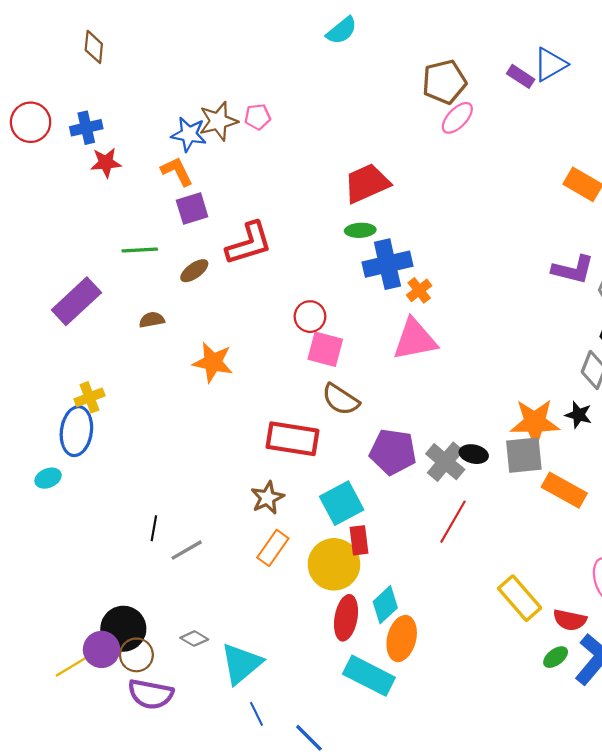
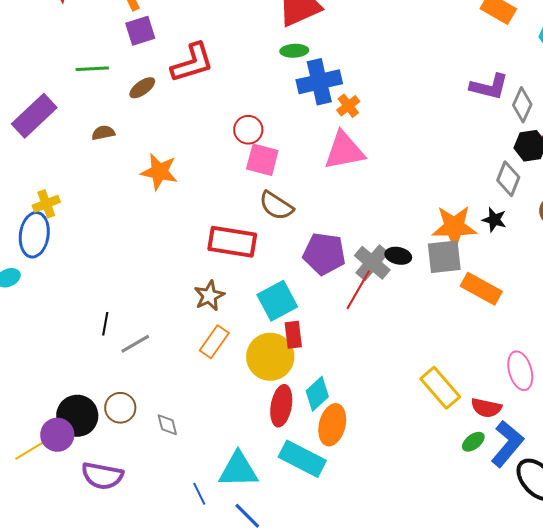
red line: (453, 522) -> (358, 290), moved
gray diamond: (194, 639) -> (167, 425), moved, turned 45
brown circle: (136, 655) -> (120, 408), moved
cyan triangle: (241, 664) -> (238, 470), moved, turned 39

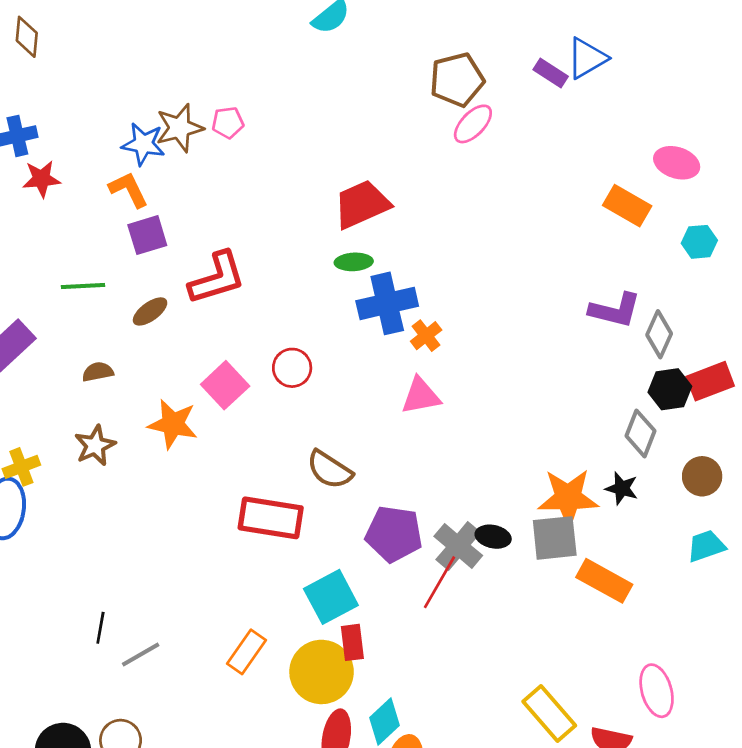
pink triangle: (344, 151) -> (421, 396), size x0.7
pink square: (262, 160) -> (225, 385), moved, turned 32
brown star: (209, 296) -> (95, 445), moved

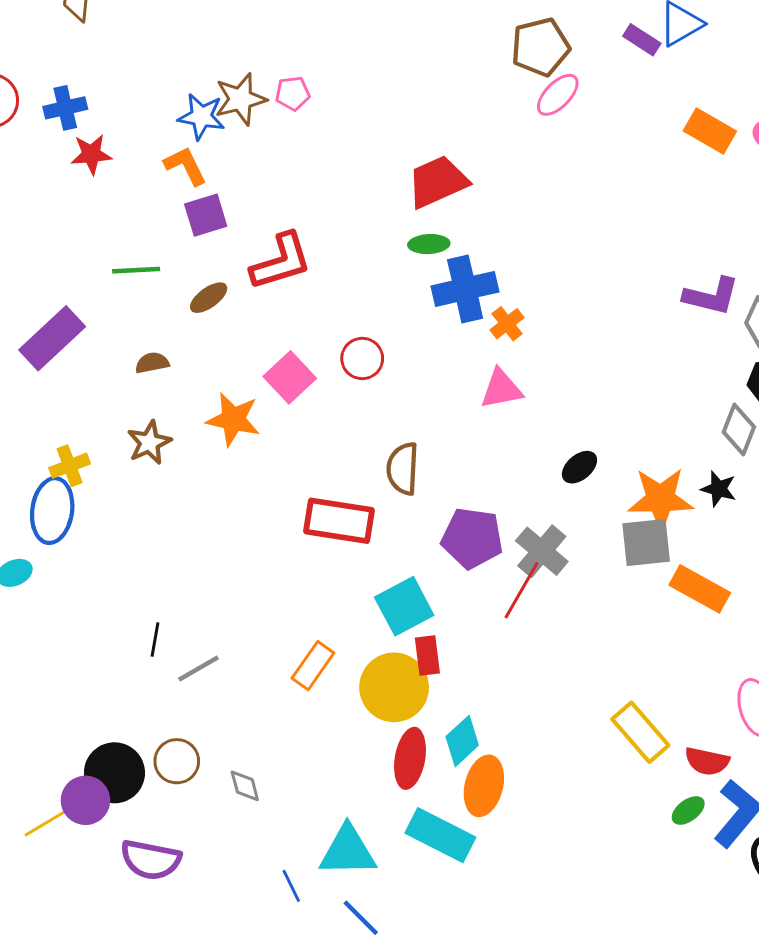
orange rectangle: (627, 206) -> (710, 131), moved
brown semicircle: (330, 470) -> (403, 469), turned 60
black ellipse: (493, 537) -> (579, 467), moved, turned -52

